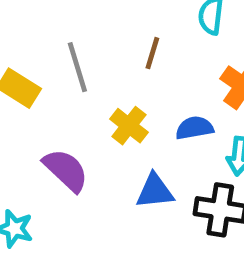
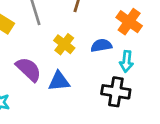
blue triangle: (155, 191) -> (59, 81), moved

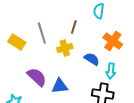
yellow cross: (64, 44) -> (65, 48), moved, turned 35
blue semicircle: (101, 45) -> (92, 59), turned 42

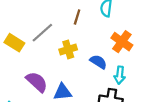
brown line: (74, 27) -> (77, 17), moved
gray line: (42, 33) -> (42, 33), turned 65

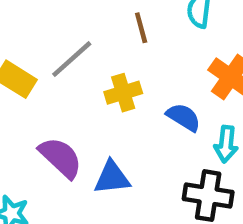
brown line: (77, 17) -> (141, 28), turned -32

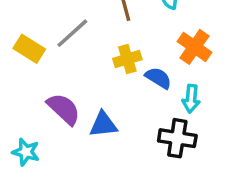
yellow cross: (123, 93) -> (127, 59), moved

